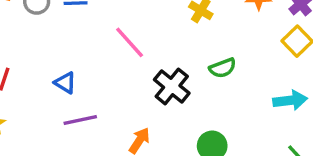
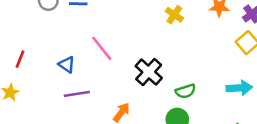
pink line: (130, 42) -> (102, 48), moved
green semicircle: (223, 68) -> (185, 91), moved

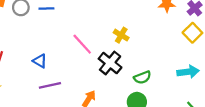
yellow cross: (174, 15) -> (121, 35), moved
pink line: (102, 48) -> (82, 44), moved

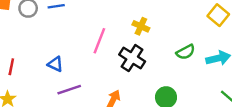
pink line: (82, 44) -> (99, 41), turned 70
green semicircle: (142, 77) -> (186, 52), moved

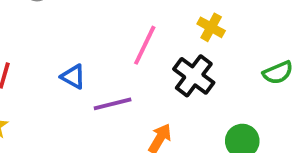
purple line: (69, 90) -> (113, 104), moved

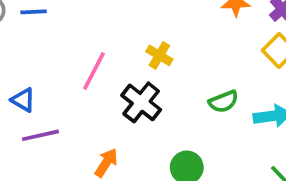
purple line: (113, 104) -> (40, 135), moved

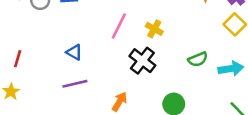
pink line: (94, 71) -> (119, 26), moved
blue triangle: (23, 100) -> (74, 52), moved

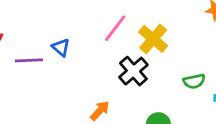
yellow cross: (154, 29) -> (153, 39), size x1.5
purple line: (75, 84) -> (29, 60), moved

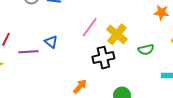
black cross: (133, 71) -> (103, 58), turned 30
green semicircle: (194, 81) -> (146, 50), moved

